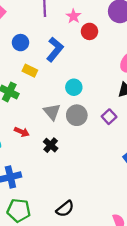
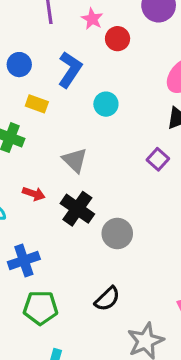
cyan circle: (74, 87) -> (106, 104), moved
gray circle: (77, 115) -> (117, 233), moved
black cross: (51, 145) -> (77, 209), size x1.5

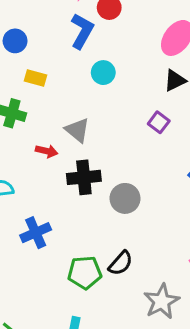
blue L-shape: (70, 70) -> (82, 31), moved
red arrow: (34, 194) -> (47, 151), moved
black cross: (77, 209) -> (84, 177), turned -36
green pentagon: (41, 308) -> (85, 273), moved

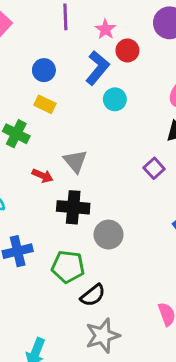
blue circle: (15, 41) -> (44, 70), moved
cyan circle: (103, 73) -> (115, 99), moved
green pentagon: (85, 273) -> (68, 267), moved
gray star: (162, 301) -> (103, 336), moved

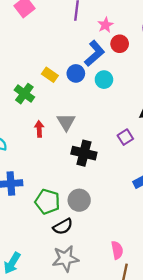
blue circle: (44, 70) -> (76, 73), moved
red arrow: (42, 176) -> (39, 129), turned -126
black cross: (73, 207) -> (84, 153), moved
gray circle: (109, 235) -> (79, 200), moved

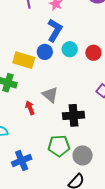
red circle: (120, 44) -> (93, 53), moved
yellow rectangle: (50, 75) -> (24, 60), size x1.5
green pentagon: (47, 202) -> (59, 146), moved

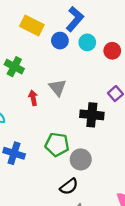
yellow rectangle: (24, 60) -> (32, 26), moved
black cross: (74, 115) -> (92, 115), moved
blue cross: (22, 161) -> (14, 153), turned 30

